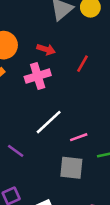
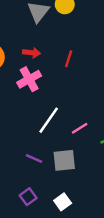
purple line: (16, 151) -> (34, 158), moved
gray square: (71, 168) -> (64, 160), moved

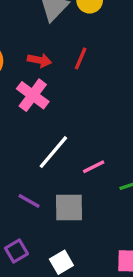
red line: (69, 59) -> (81, 58), moved
pink cross: (29, 79) -> (33, 95), turned -30

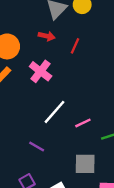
red arrow: (39, 60) -> (47, 36), moved
gray square: (69, 207) -> (85, 164), moved

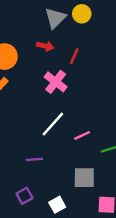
pink cross: (41, 71) -> (56, 82), moved
purple line: (37, 146) -> (34, 159), turned -35

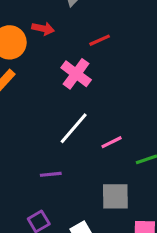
red arrow: (45, 46) -> (43, 29), moved
red line: (74, 56) -> (100, 40), turned 42

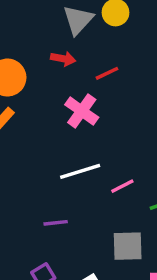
red arrow: (43, 29) -> (63, 59), moved
white line: (74, 128) -> (80, 171), turned 33

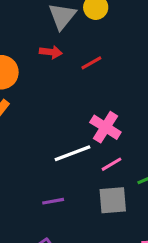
pink cross: (82, 111) -> (105, 127), moved
gray square: (128, 246) -> (113, 200), moved

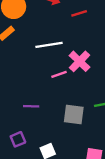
white line: (72, 153) -> (49, 45), moved
pink line: (112, 164) -> (59, 74), moved

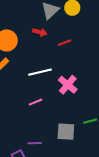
pink line: (59, 74) -> (35, 102), moved
purple line: (31, 106) -> (35, 143), moved

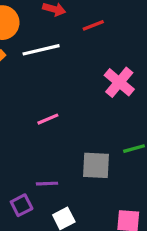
white line: (40, 72) -> (41, 50), moved
pink cross: (68, 85) -> (119, 82), moved

